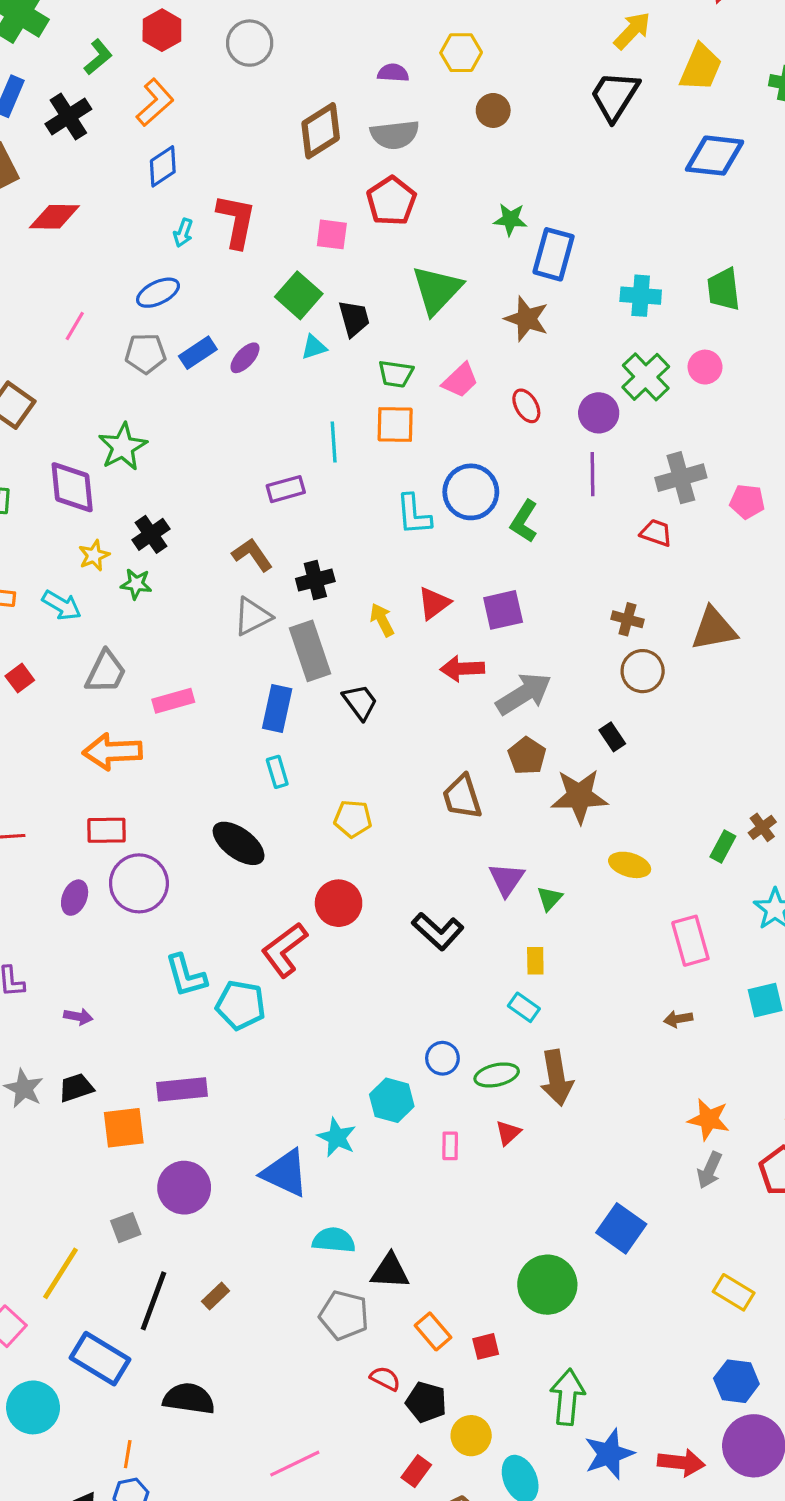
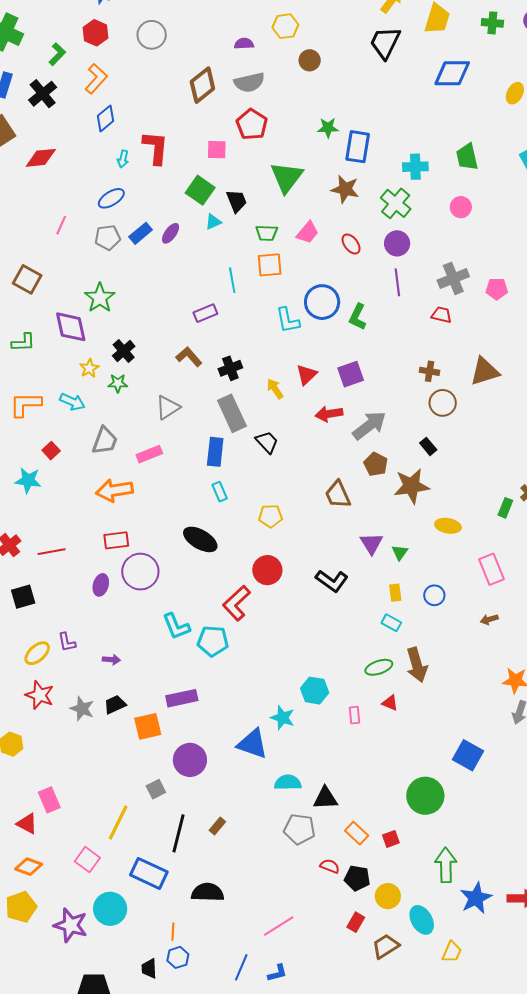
green cross: (646, 377) -> (396, 203), moved
gray triangle: (252, 616) -> (168, 407), moved
blue circle: (442, 1058) -> (434, 595), moved
red triangle: (508, 1133) -> (390, 703), turned -48

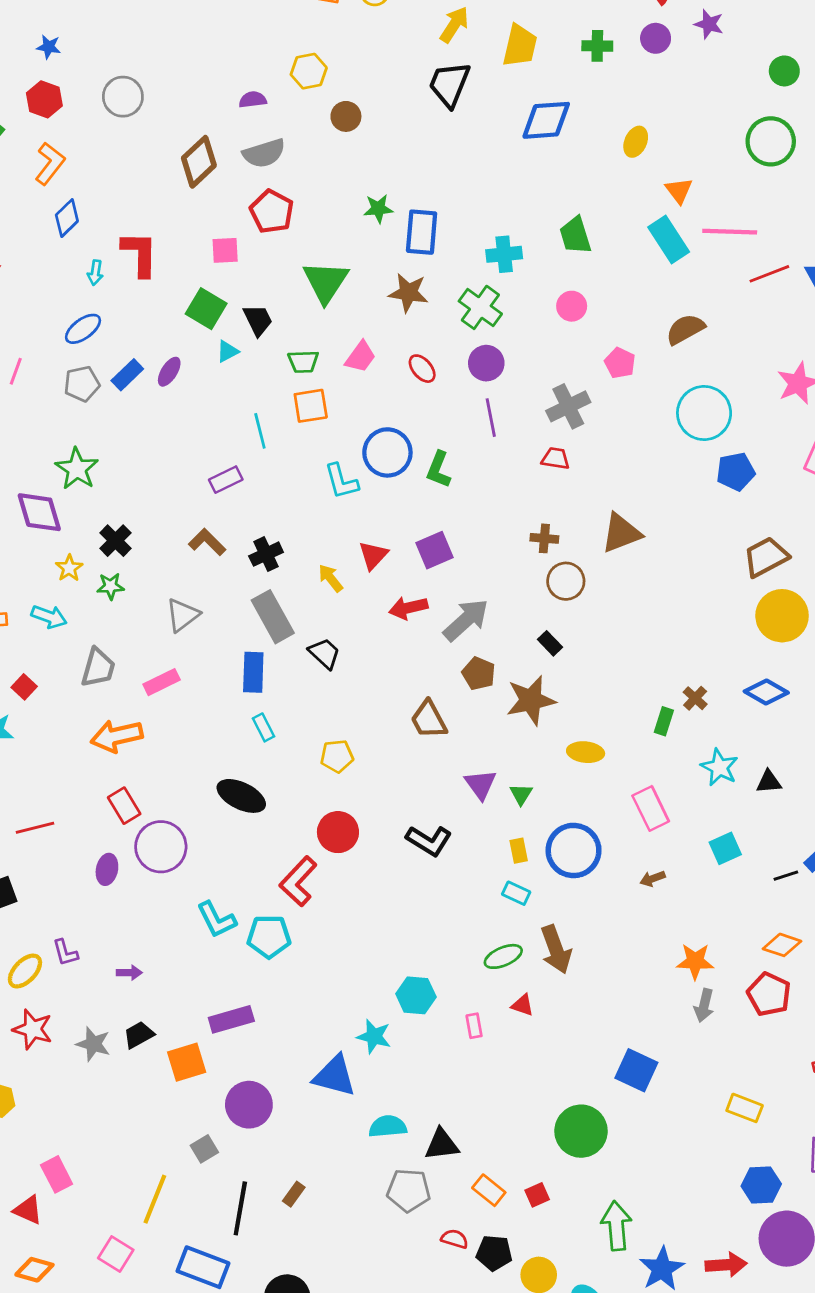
pink pentagon: (497, 289) -> (620, 363), moved, turned 30
red rectangle: (116, 540) -> (124, 806), turned 70
blue circle: (434, 595) -> (574, 850), size x1.8

